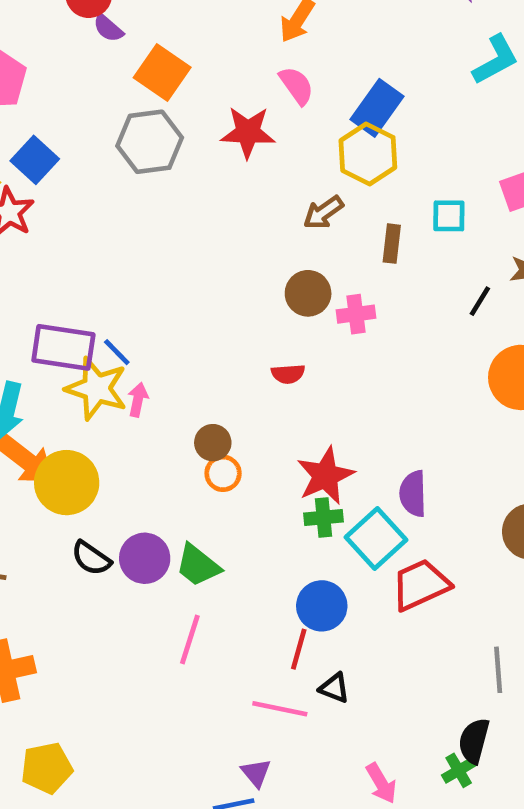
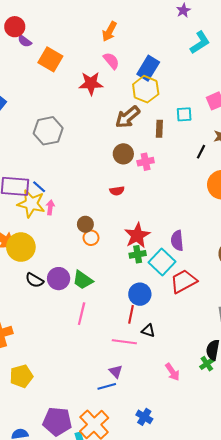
gray hexagon: (150, 142) -> (48, 131), moved
brown arrow: (323, 213) -> (128, 117), size x1.4

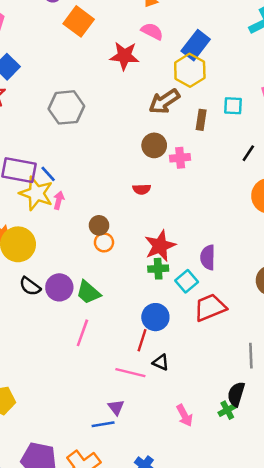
pink semicircle: (111, 61) -> (152, 31), turned -30
cyan square: (162, 262) -> (187, 281), size x0.7

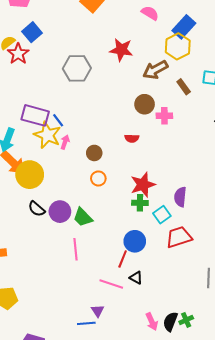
red star: (124, 56) -> (121, 50), moved
brown rectangle: (201, 120) -> (184, 87), turned -49
brown circle: (99, 225) -> (94, 153), moved
pink line: (82, 333) -> (76, 249), turned -30
black semicircle: (236, 394) -> (170, 322), moved

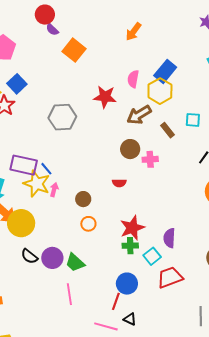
pink semicircle: (150, 13) -> (133, 79), moved, turned -108

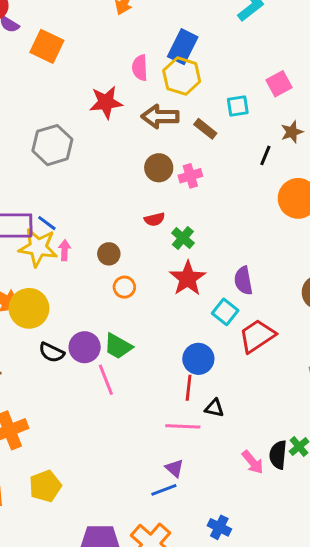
brown arrow: (139, 115) -> (160, 116), turned 45
green cross: (130, 246) -> (183, 238), moved, turned -35
pink line: (69, 294) -> (106, 380), moved

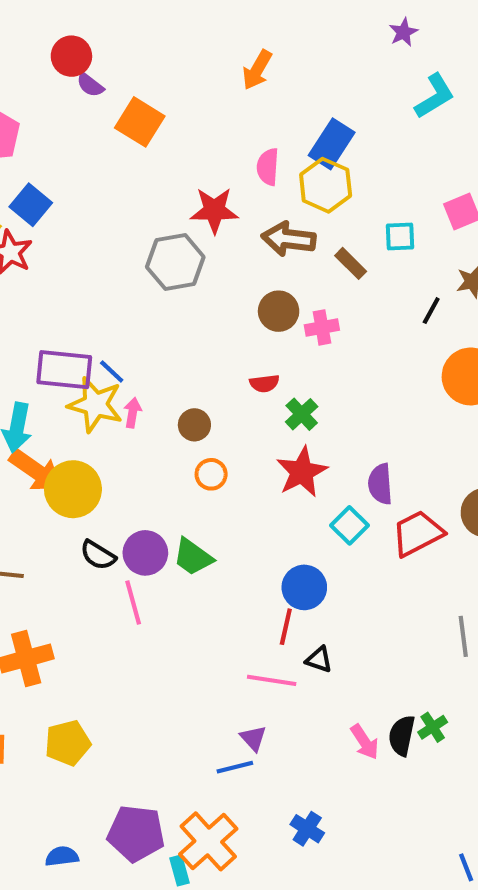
gray hexagon: (52, 145) -> (175, 262), moved
red trapezoid: (257, 336) -> (418, 533), moved
pink line: (106, 380) -> (133, 602), moved

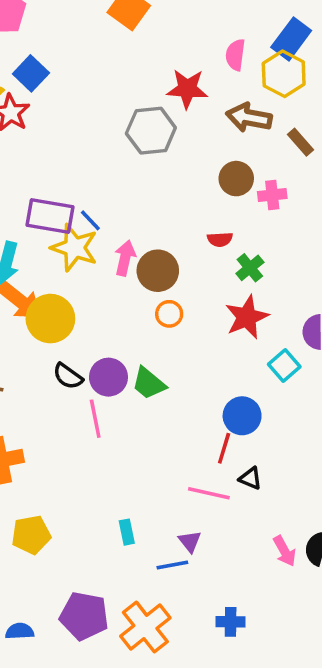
pink arrow: (133, 413) -> (125, 258), moved, size x1.4
brown circle: (194, 425) -> (158, 271), size x1.5
blue cross: (307, 829) -> (231, 622), turned -36
cyan rectangle: (179, 870) -> (127, 532), moved

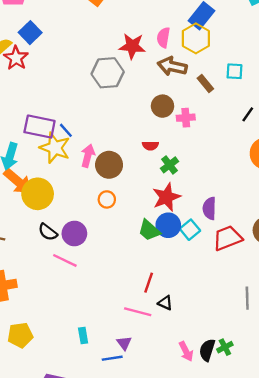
pink semicircle: (235, 55) -> (163, 38), moved
orange circle: (169, 314) -> (107, 199), moved
green trapezoid: (149, 383) -> (149, 230), moved
blue circle: (242, 416) -> (168, 225), moved
pink line: (95, 419) -> (65, 260), turned -55

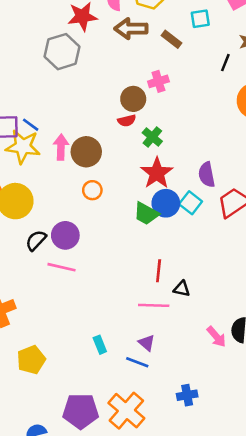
brown circle: (162, 106) -> (133, 99), moved
black semicircle: (48, 232) -> (36, 240), turned 108
blue line: (112, 358) -> (137, 362), turned 42

